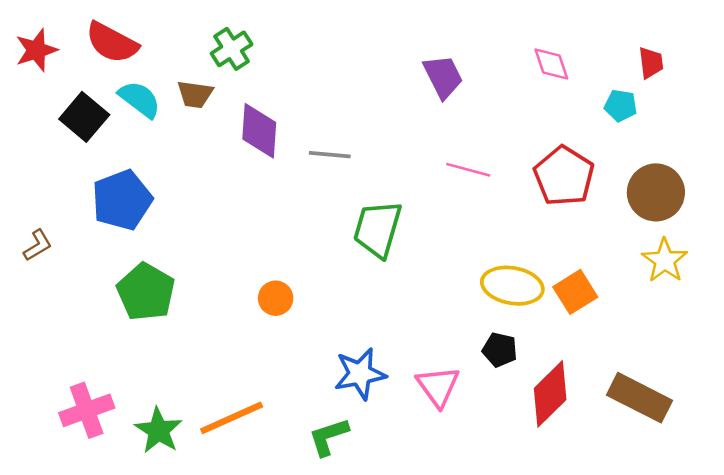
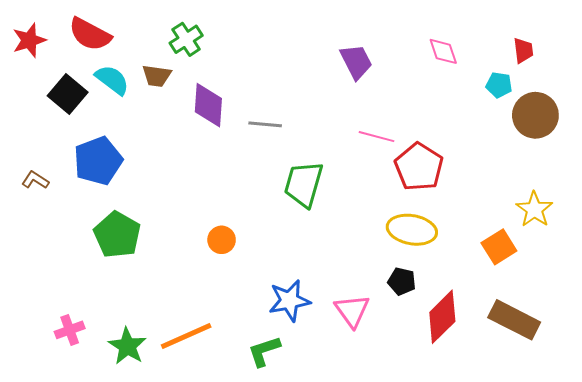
red pentagon: (564, 176) -> (419, 167), moved
brown circle: (656, 192) -> (535, 115), moved
brown L-shape: (38, 245) -> (35, 180), moved, turned -116
orange square: (575, 292) -> (499, 247), moved
pink cross: (87, 410) -> (70, 330), size x0.7

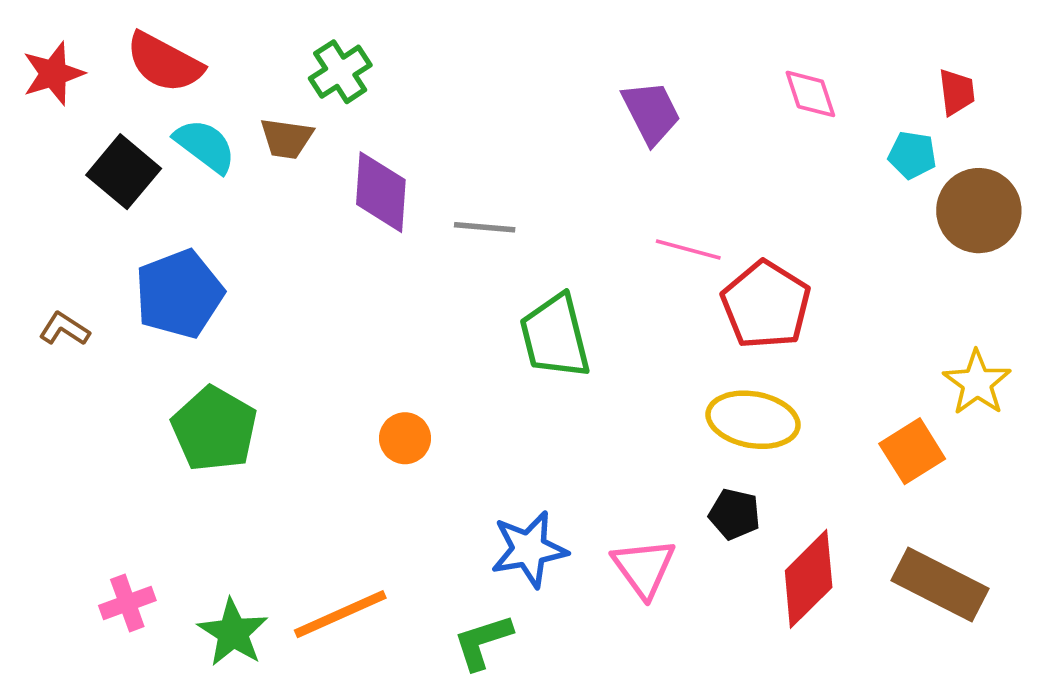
green trapezoid: (304, 184) -> (555, 336), turned -30

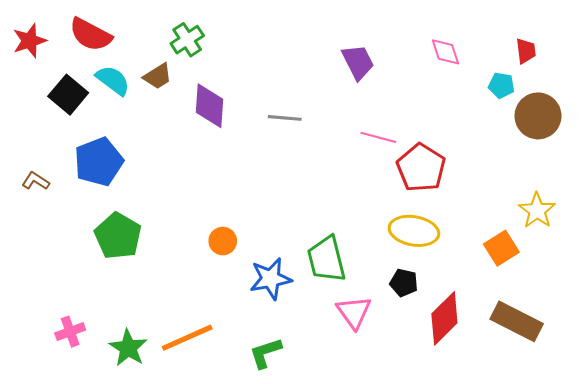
brown trapezoid: (287, 138) -> (158, 76), turned -40
gray line: (485, 227) -> (285, 118), moved
green trapezoid: (555, 336) -> (326, 259), moved
blue star: (529, 549) -> (271, 279), moved

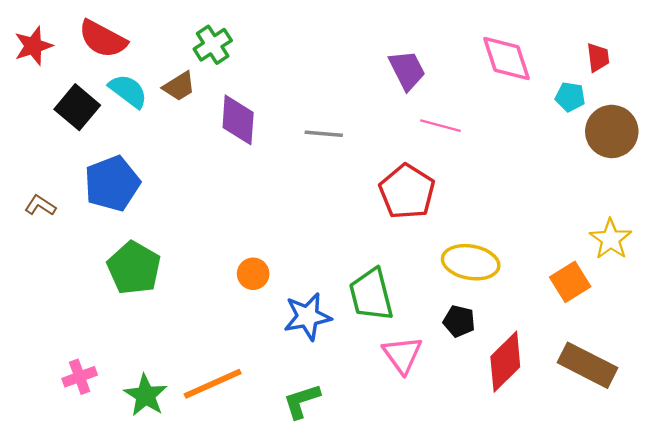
pink diamond: (445, 52) -> (506, 59), size x1.5
pink line: (378, 137) -> (441, 126), moved
red pentagon: (421, 168) -> (407, 192), moved

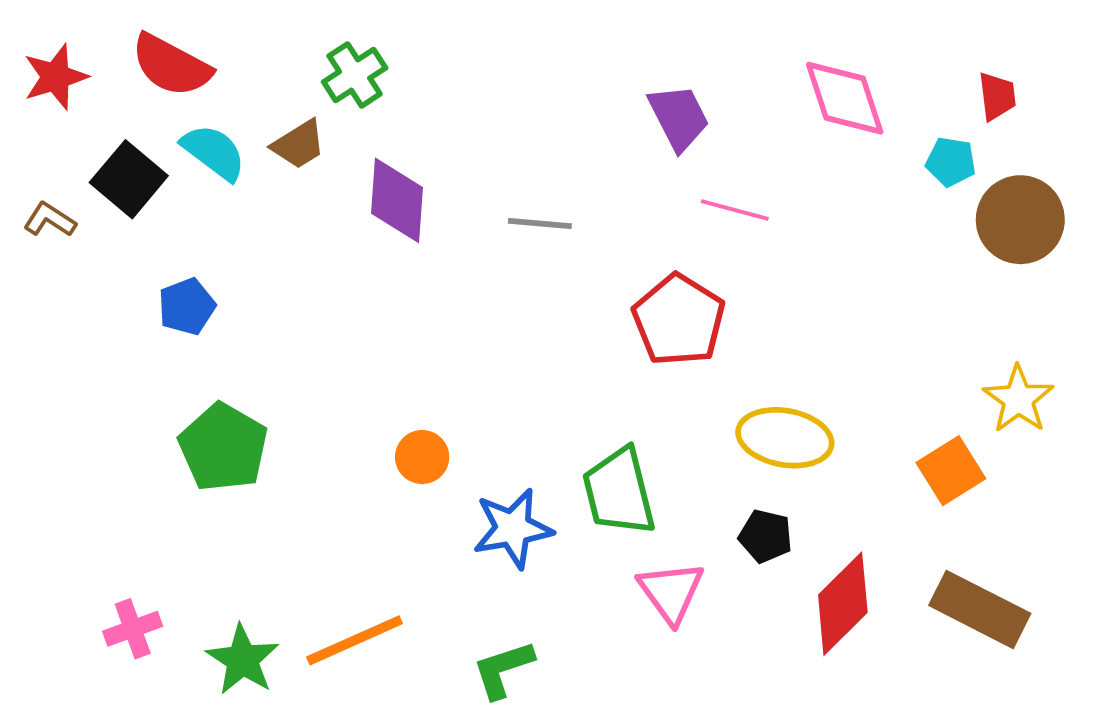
blue pentagon: (112, 184) -> (187, 307), size x0.6
brown L-shape: (40, 206) -> (50, 220), moved

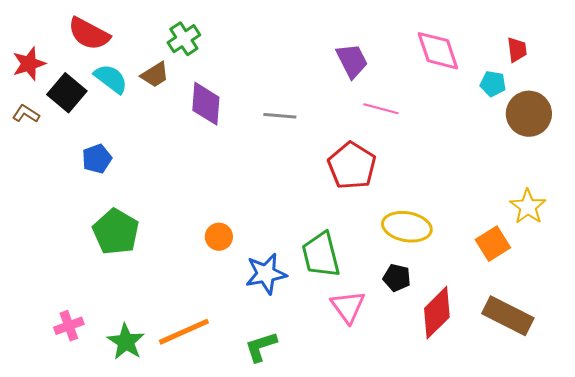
red star: (55, 77) -> (29, 64), moved

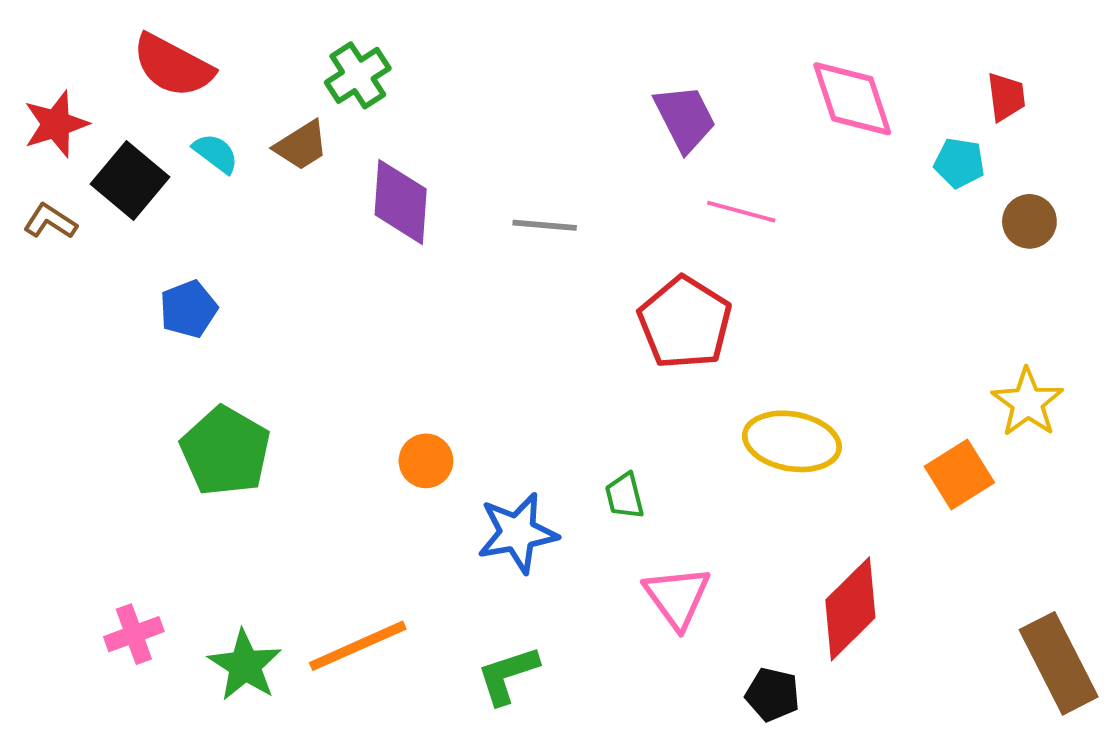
cyan semicircle: (111, 79) -> (216, 153), size x0.7
brown circle: (529, 114) -> (1029, 221), size x0.6
green trapezoid: (321, 255) -> (625, 496), size x0.5
black pentagon: (397, 278) -> (772, 694), moved
brown rectangle: (508, 316) -> (1059, 663), moved, turned 36

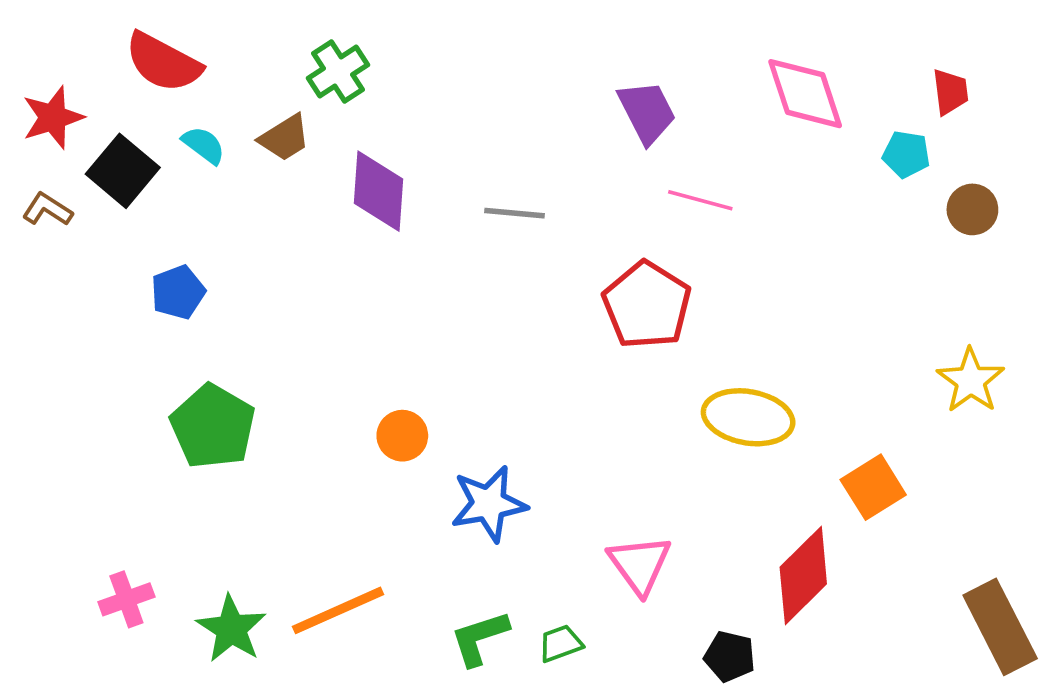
orange square: (959, 474) -> (873, 487), moved
green trapezoid: (625, 496) -> (560, 643), moved, turned 84

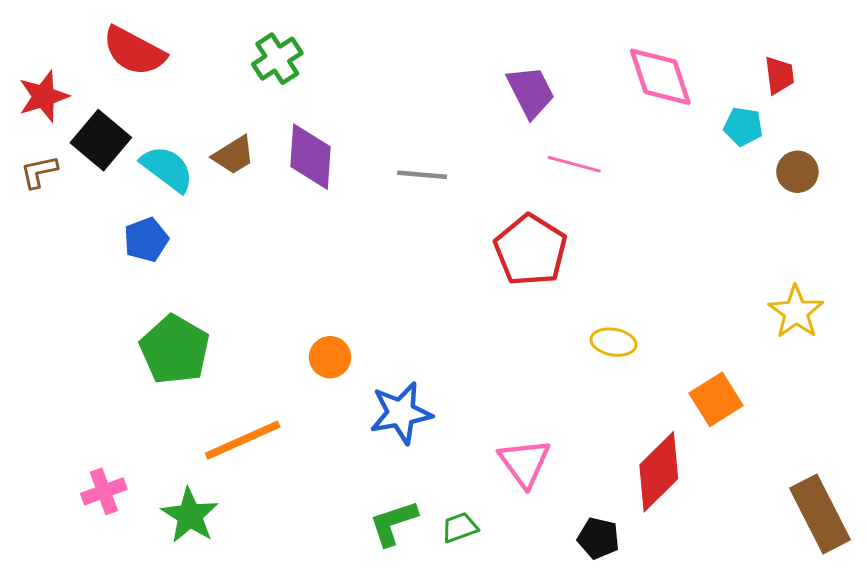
brown trapezoid: (285, 138) -> (234, 155), moved
cyan semicircle: (204, 145) -> (167, 169), moved, size x1.5
brown L-shape: (47, 209) -> (39, 172), turned -45
yellow ellipse: (748, 417) -> (614, 342), size x0.6
orange line: (338, 610) -> (243, 440), moved

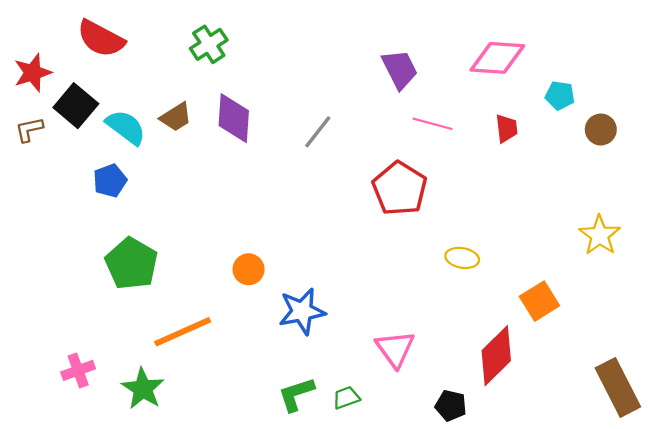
red trapezoid: (779, 75) -> (506, 128), moved
pink diamond: (660, 77) -> (497, 58), turned -68
gray line: (422, 175) -> (318, 132), turned -57

